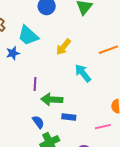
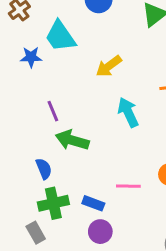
purple line: (35, 84) -> (53, 111), turned -40
blue rectangle: (69, 117) -> (93, 203), moved
pink line: (103, 127) -> (128, 186), moved

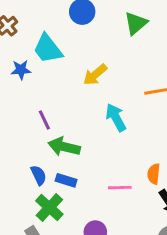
green cross: (53, 203) -> (49, 208), turned -32
blue rectangle: (93, 203) -> (66, 180), moved

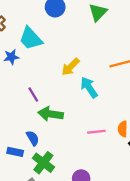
yellow arrow: (95, 75) -> (70, 67), moved
blue rectangle: (66, 180) -> (15, 152), moved
pink line: (120, 188) -> (96, 132), moved

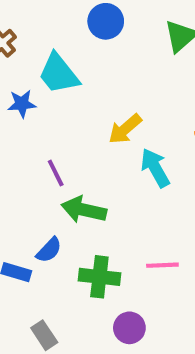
pink line: (96, 132) -> (162, 265), moved
blue semicircle: (33, 138) -> (49, 250), turned 70
green cross: (43, 163) -> (99, 277), moved, turned -35

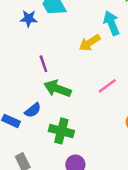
cyan arrow: (155, 168) -> (111, 23), moved
pink line: (162, 265) -> (107, 86), moved, turned -42

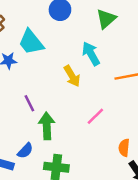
yellow arrow: (90, 43) -> (72, 76), turned -80
green arrow: (58, 89) -> (47, 126), turned 75

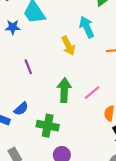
pink line: (95, 116) -> (92, 93), moved
green arrow: (47, 126) -> (64, 90), moved

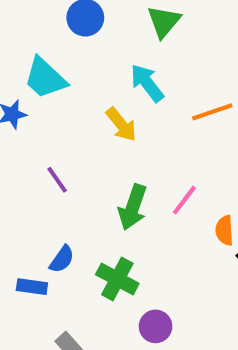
green arrow: (64, 90) -> (133, 207), turned -150
green cross: (48, 126) -> (117, 279), turned 30

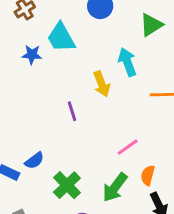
purple line: (57, 180) -> (72, 111), moved
green arrow: (133, 207) -> (115, 187), moved

